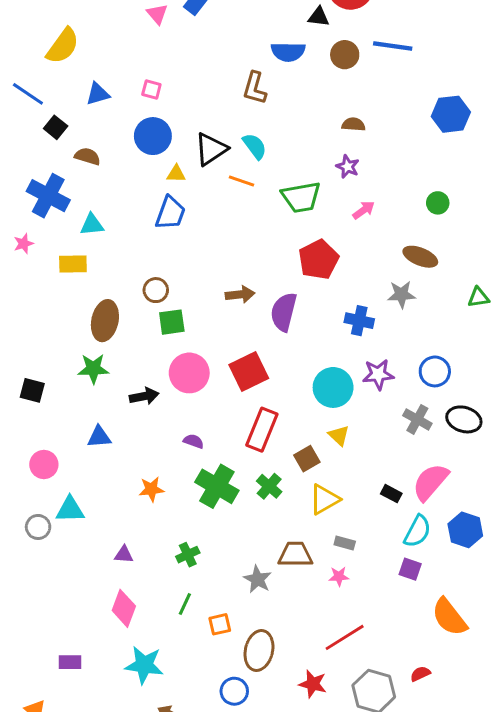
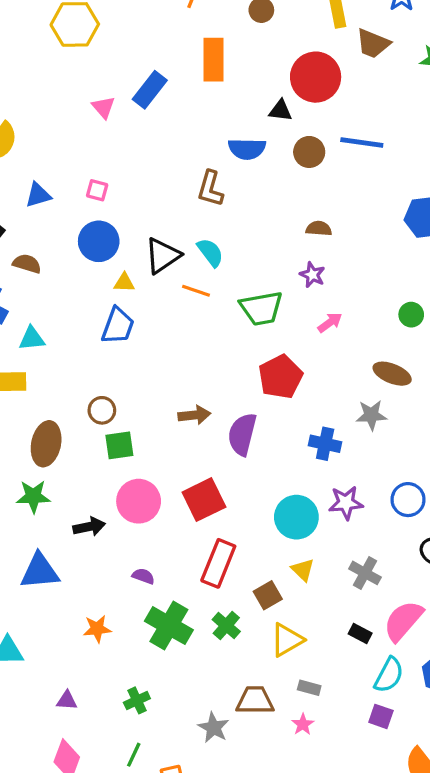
gray cross: (417, 419) -> (365, 573), moved
blue triangle: (99, 437) -> (40, 571), size x1.5
pink star: (339, 576) -> (303, 724), turned -30

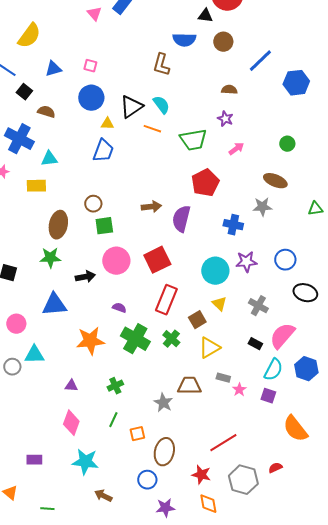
blue line: (362, 142) -> (260, 61), moved, turned -52
orange star: (97, 629) -> (90, 341), size x1.6
pink star: (303, 724) -> (239, 390), moved

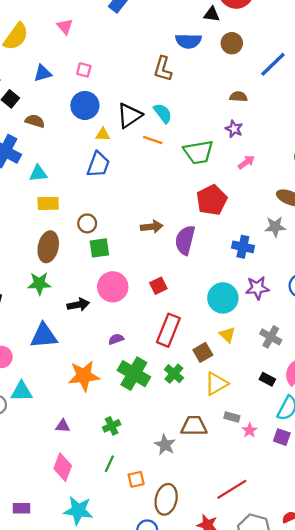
pink triangle: (94, 14) -> (65, 26), moved
yellow rectangle: (36, 186) -> (48, 203), moved
red square: (157, 260) -> (158, 286), size x0.6
purple semicircle: (119, 308) -> (116, 339), turned -40

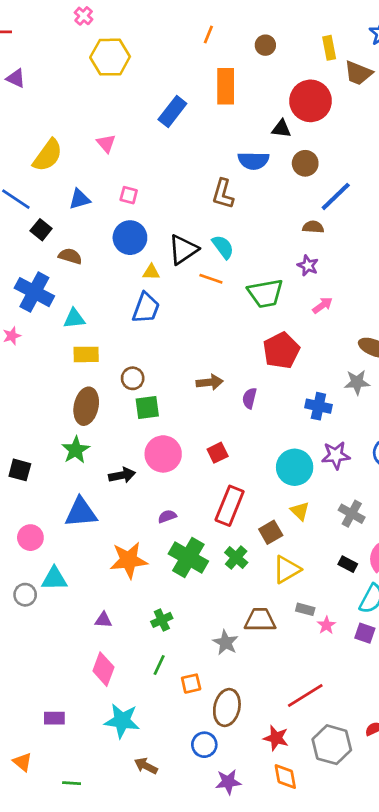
blue line: (273, 64) -> (336, 196), moved
purple semicircle: (185, 240) -> (249, 398), size x0.6
green star: (39, 284) -> (76, 450), turned -30

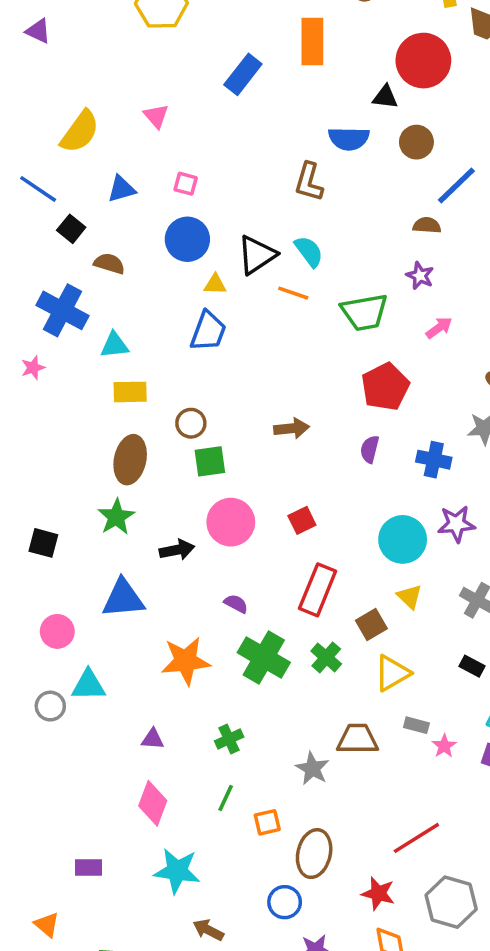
purple semicircle: (249, 398) -> (370, 449), moved
purple semicircle: (167, 516) -> (236, 604), turned 48

